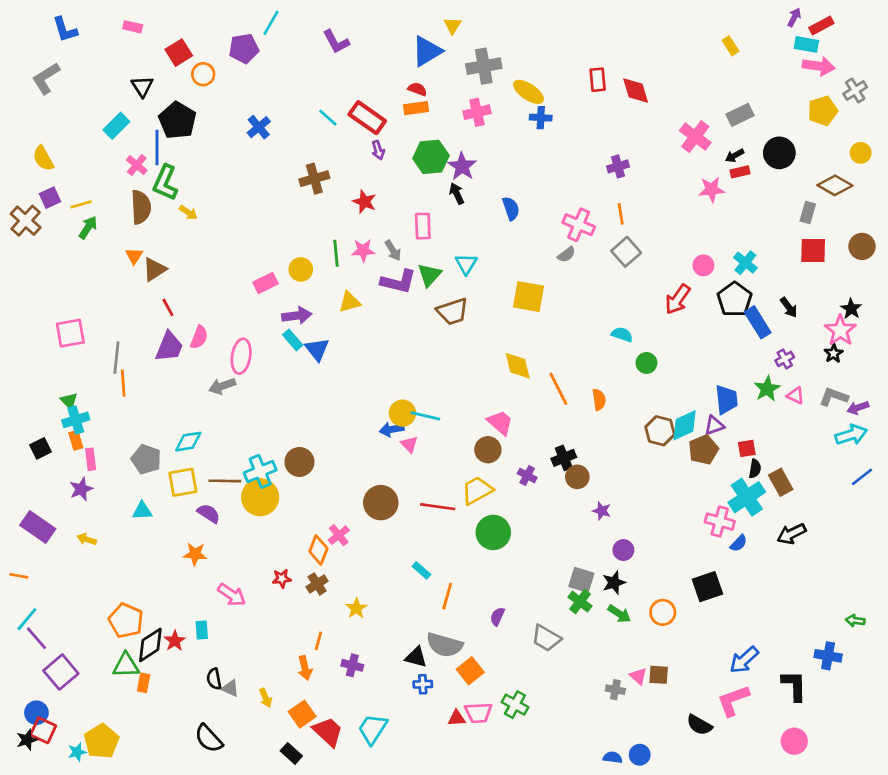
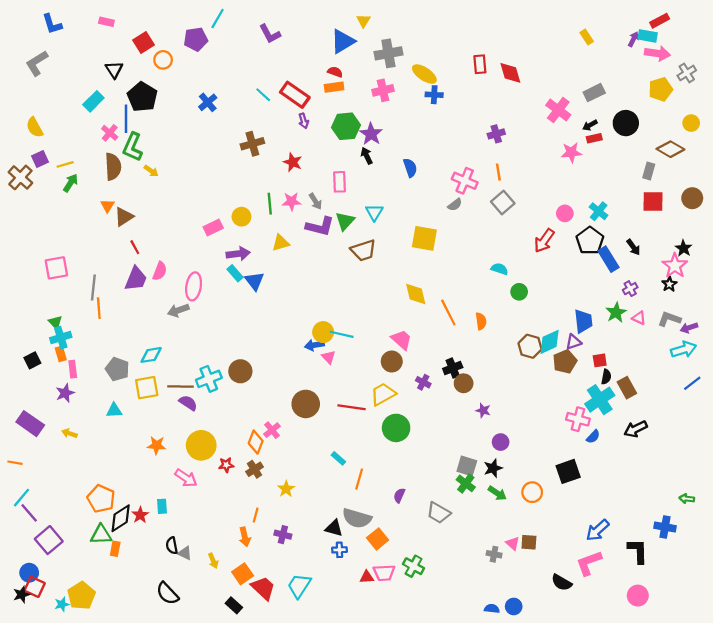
purple arrow: (794, 17) -> (633, 39), moved
yellow circle: (260, 497) -> (201, 445), moved
purple semicircle: (209, 513) -> (188, 403), moved

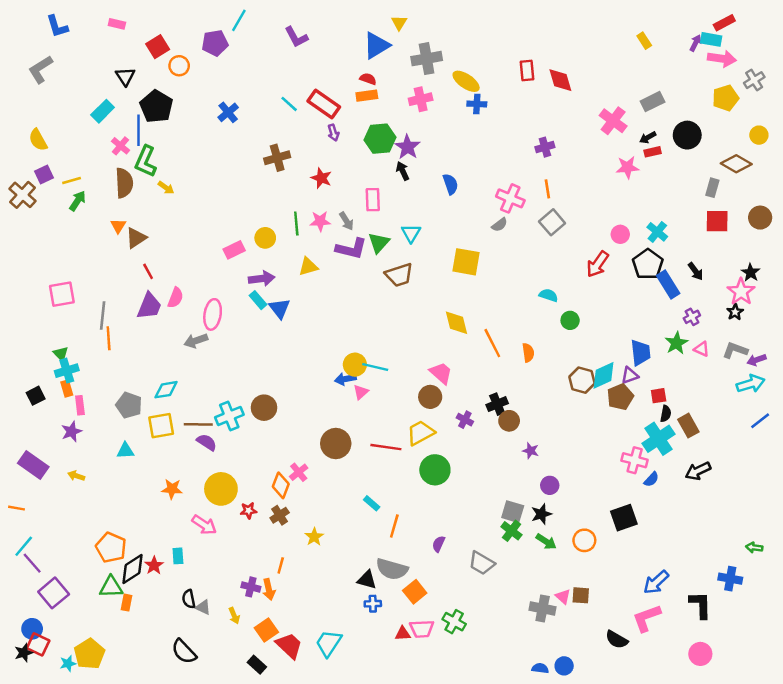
pink triangle: (329, 357) -> (361, 392), turned 32
purple cross: (283, 535) -> (251, 587), moved
gray cross: (494, 554) -> (543, 608), size x1.5

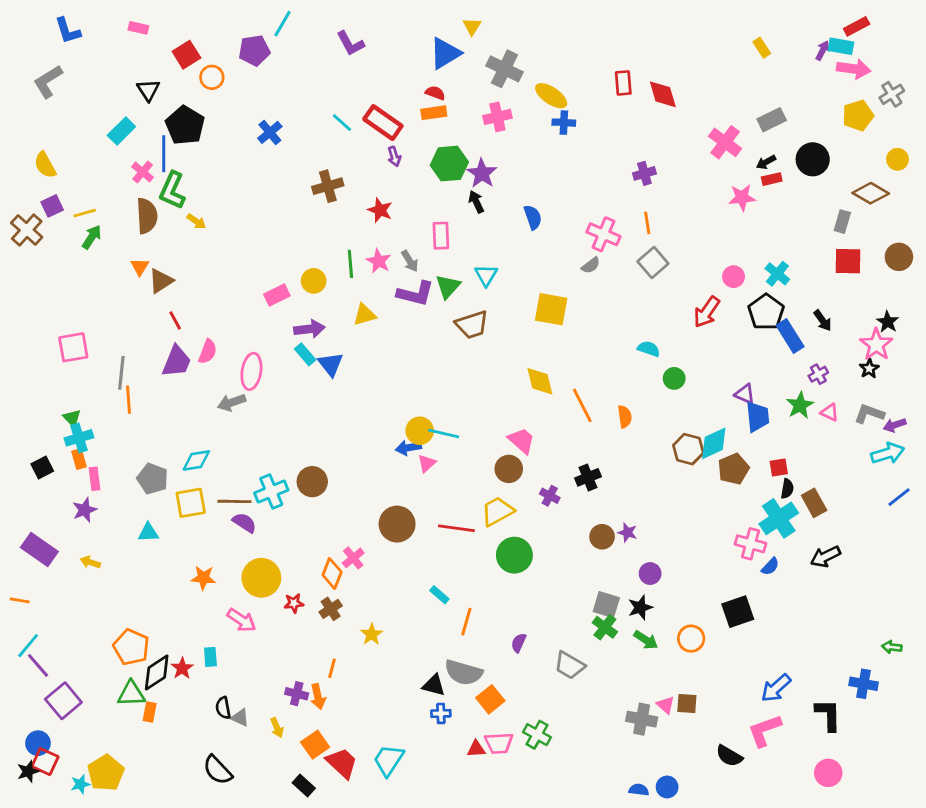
gray cross: (427, 59) -> (504, 69), turned 36
pink star: (320, 221) -> (379, 261), turned 30
purple triangle: (630, 375) -> (745, 394), moved, turned 42
brown circle: (509, 421) -> (602, 537), moved

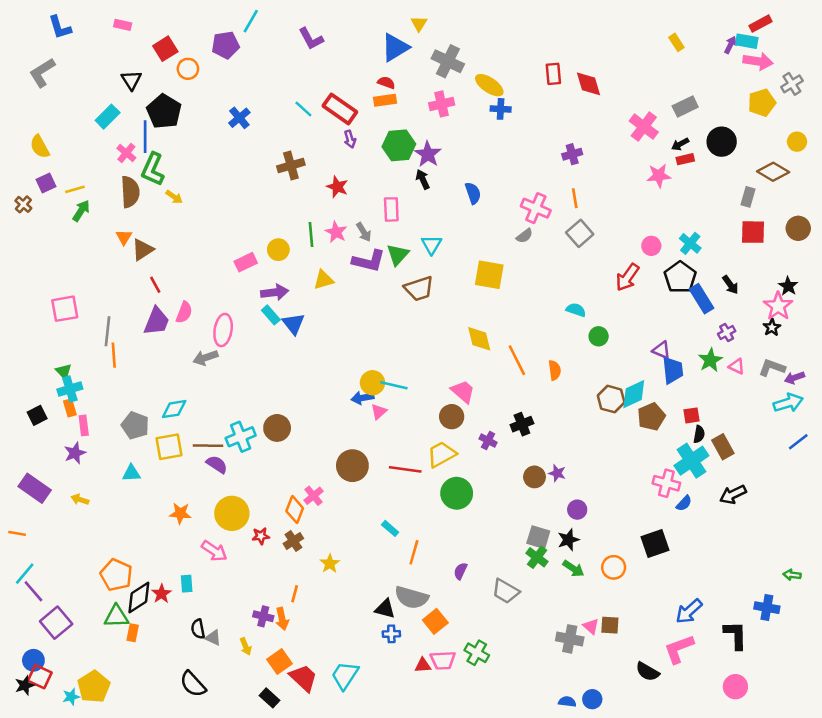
brown cross: (27, 230) -> (23, 204), size x0.6

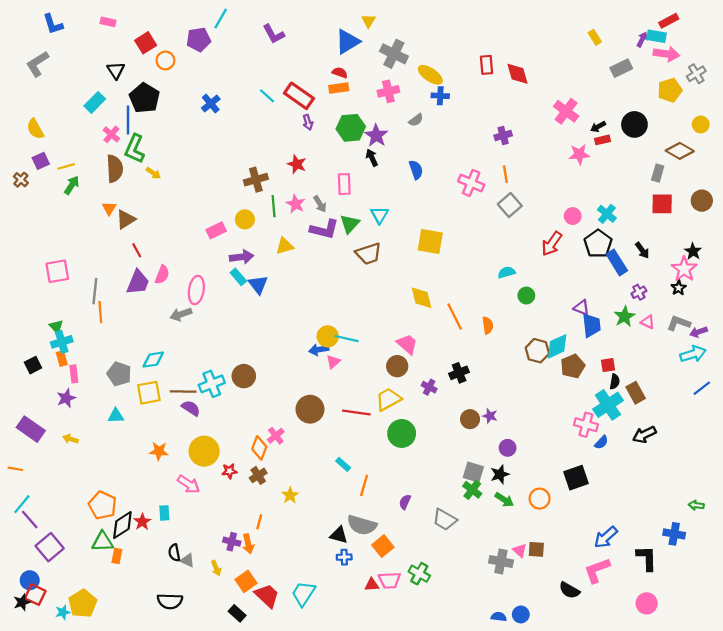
gray rectangle: (685, 106) -> (621, 68), moved
brown cross: (291, 165) -> (256, 180), moved
gray semicircle: (524, 236) -> (416, 120), moved
cyan semicircle: (576, 310) -> (506, 272), turned -35
black semicircle: (193, 684) -> (170, 601), turned -45

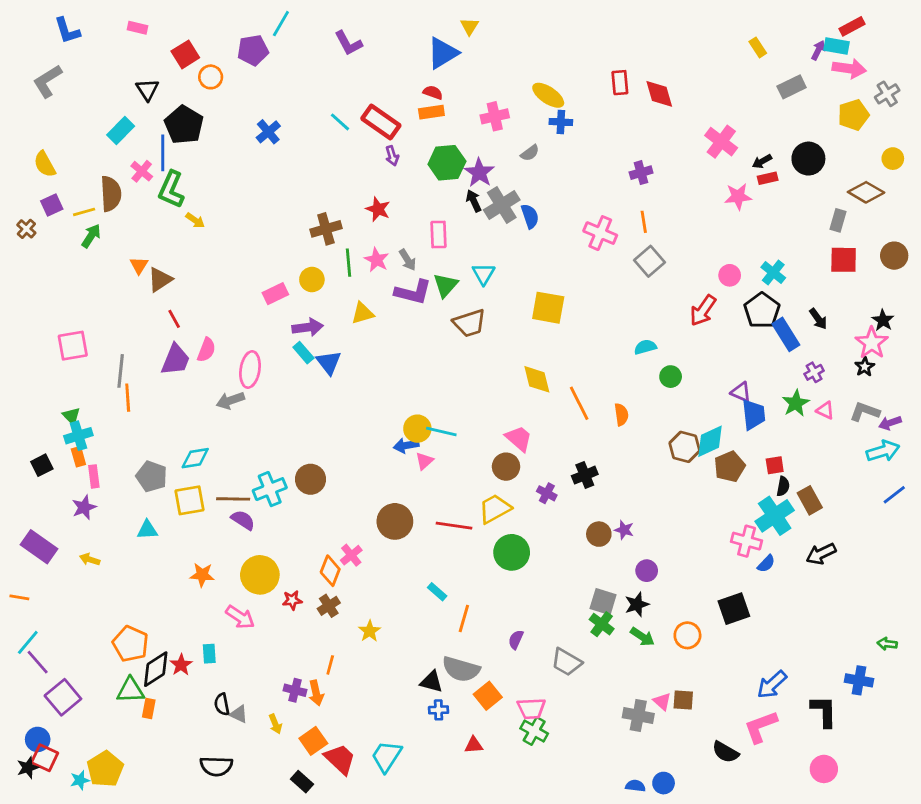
gray cross: (394, 54) -> (502, 205), moved, turned 32
brown semicircle: (115, 169) -> (111, 194), moved
pink trapezoid: (389, 580) -> (531, 708), moved

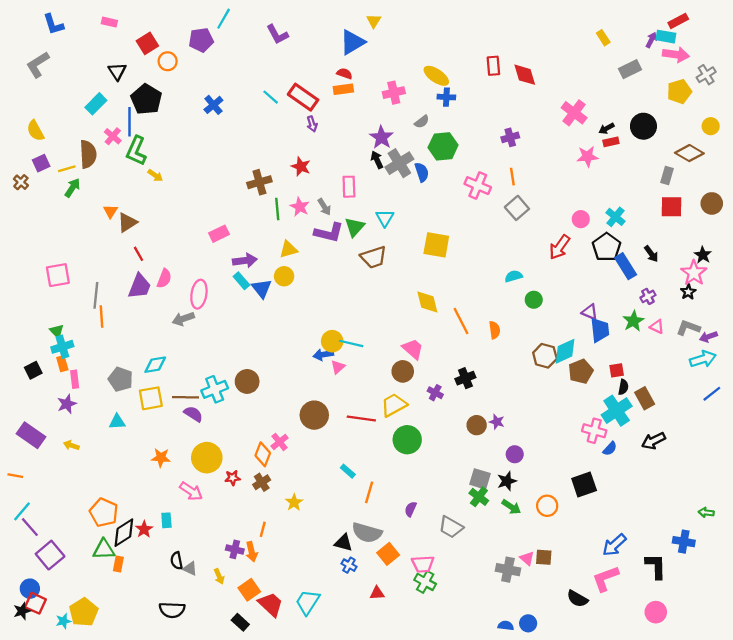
green hexagon: (447, 163) -> (443, 146), moved
yellow circle: (312, 280) -> (284, 276), moved
blue cross: (438, 710) -> (349, 565), turned 32

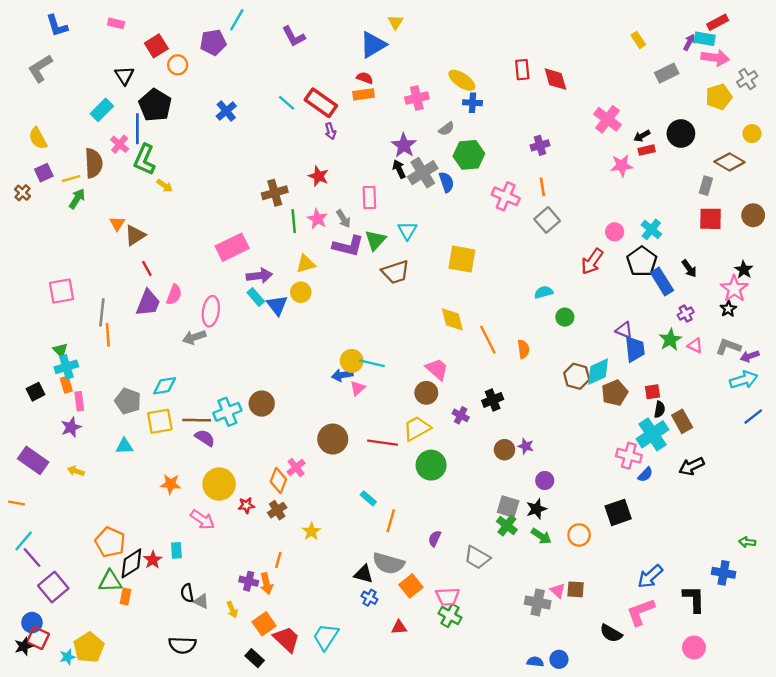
pink rectangle: (219, 234) -> (232, 247), size x1.5

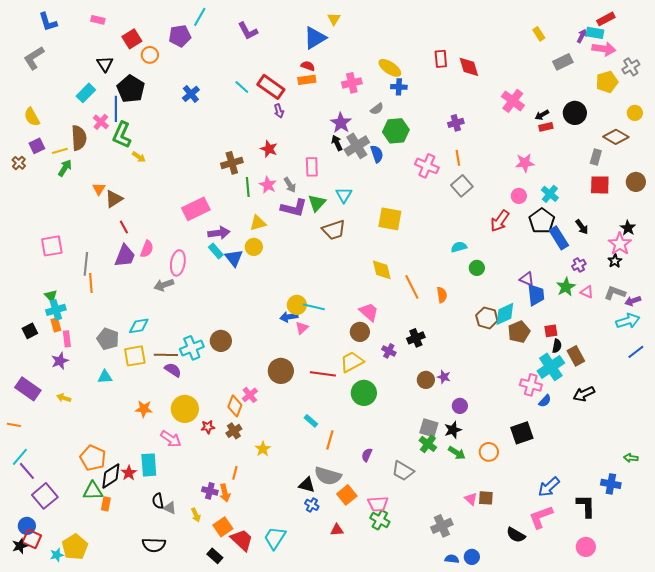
pink star: (622, 166) -> (525, 163), moved
cyan rectangle: (176, 550) -> (149, 465), size x1.6
gray cross: (538, 602) -> (442, 526), moved, turned -35

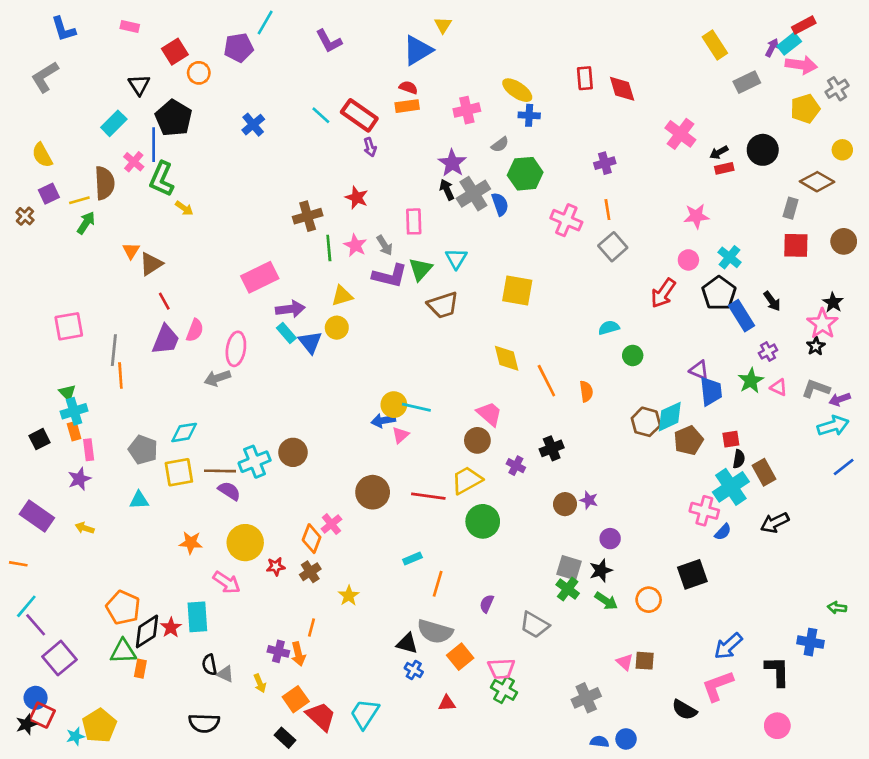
cyan rectangle: (595, 33) -> (789, 44), turned -48
yellow rectangle: (539, 34) -> (715, 45), size x1.5
cyan rectangle: (311, 421) -> (412, 559), turned -64

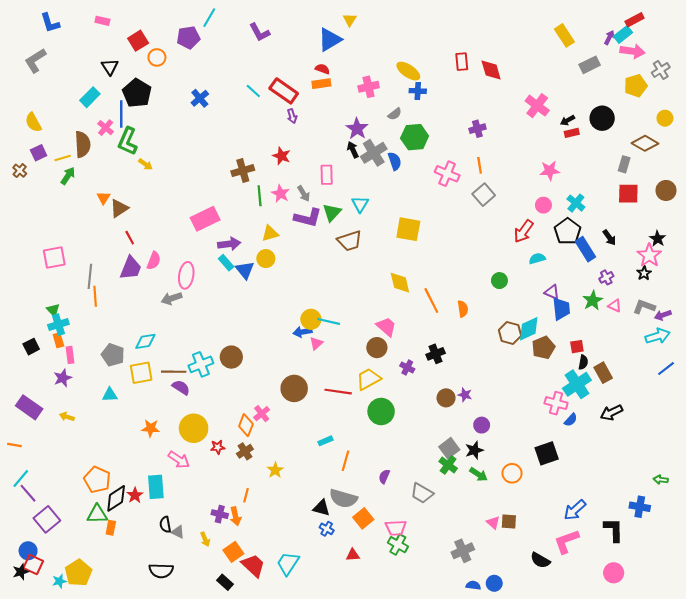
cyan semicircle: (609, 328) -> (537, 259), moved
gray square: (569, 568) -> (449, 448), turned 36

